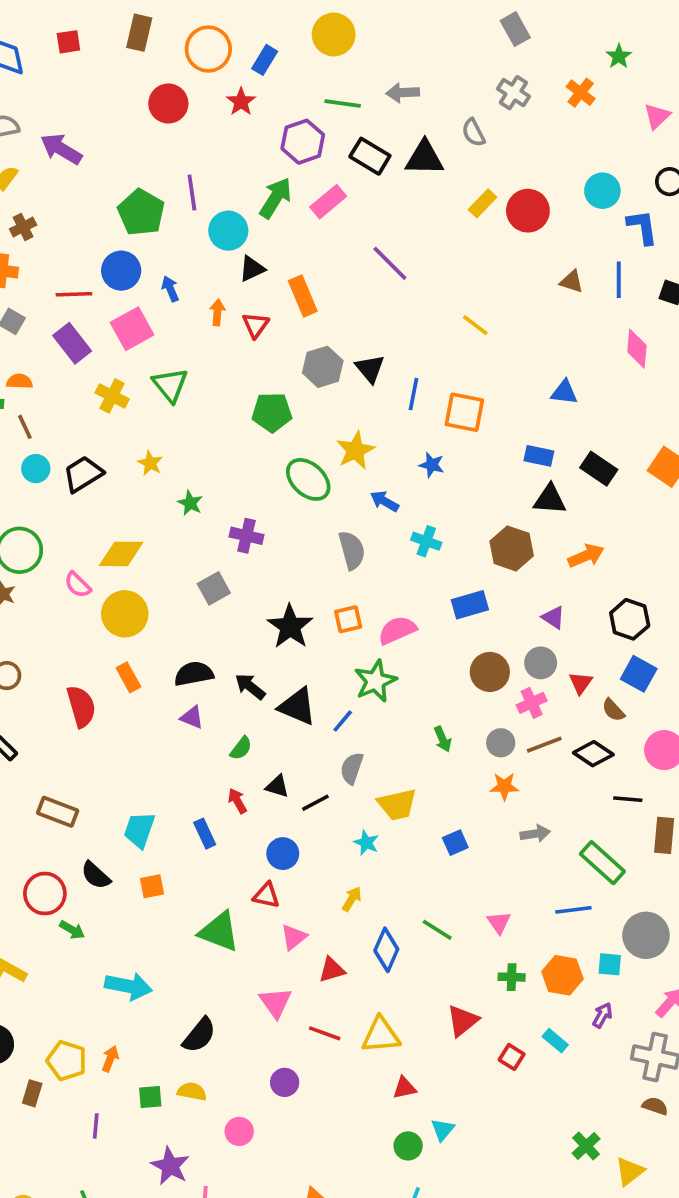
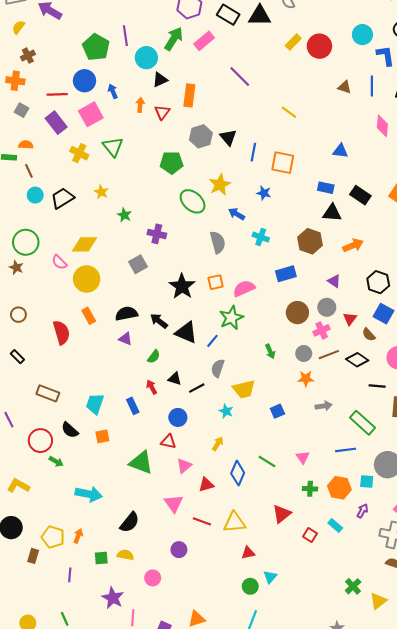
orange rectangle: (303, 296) -> (189, 95), turned 30

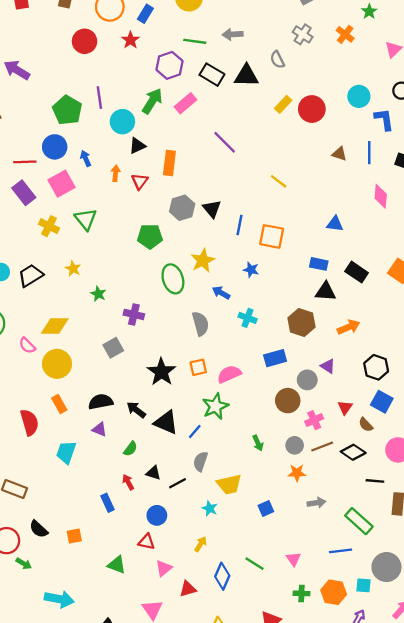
green ellipse: (193, 201) -> (173, 279), turned 30
gray circle: (327, 307) -> (307, 380), moved
cyan trapezoid: (95, 404) -> (66, 452), moved
green triangle: (141, 463) -> (117, 565), size x0.7

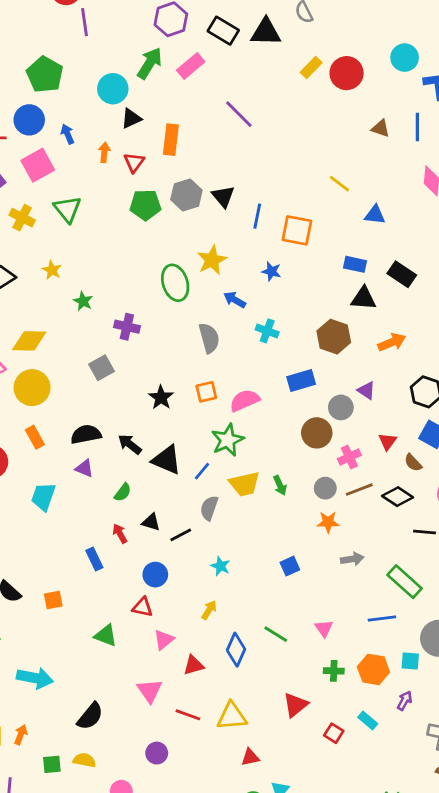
purple line: (99, 98) -> (84, 22), moved
yellow line: (279, 181) -> (339, 184), moved
green pentagon: (150, 236) -> (145, 205), moved
black star: (161, 372) -> (161, 398), size x0.7
yellow trapezoid: (229, 484) -> (245, 484), moved

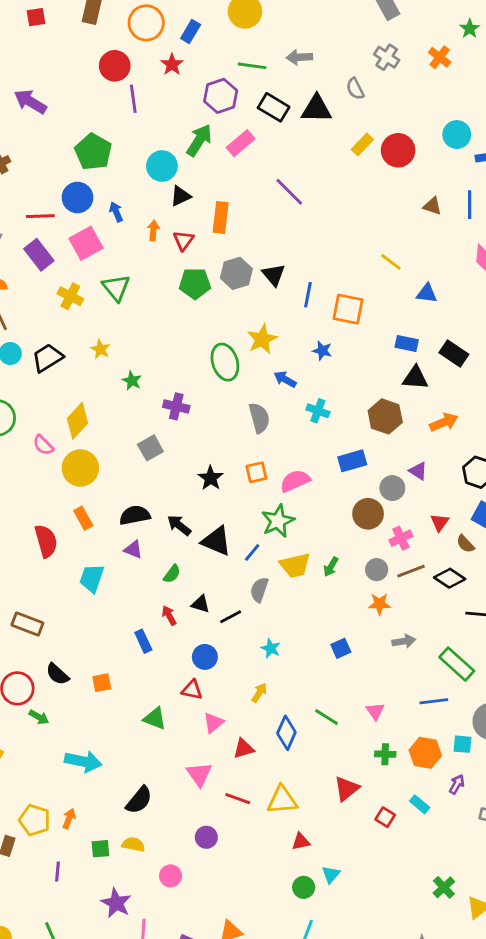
yellow diamond: (29, 341) -> (77, 421), turned -48
green arrow: (280, 485) -> (331, 567), turned 54

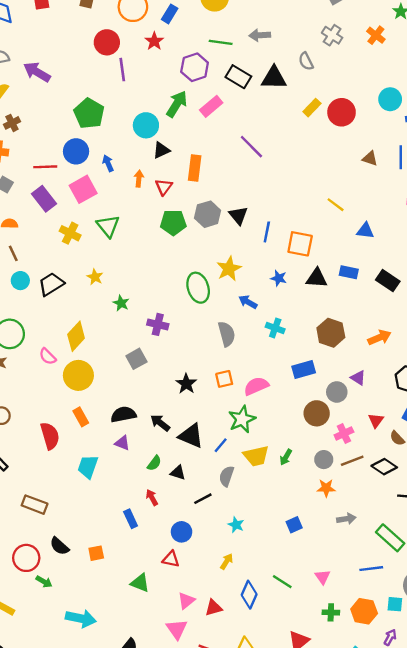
black triangle: (415, 378) -> (317, 278), moved
black triangle: (201, 604) -> (178, 473), moved
pink triangle: (213, 723) -> (186, 601), moved

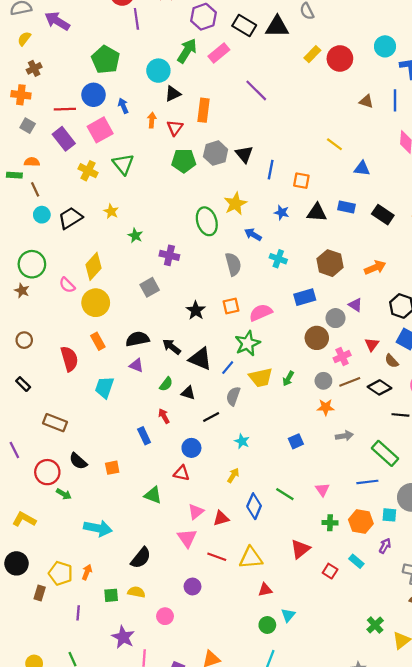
orange square: (300, 244) -> (301, 181), size x0.7

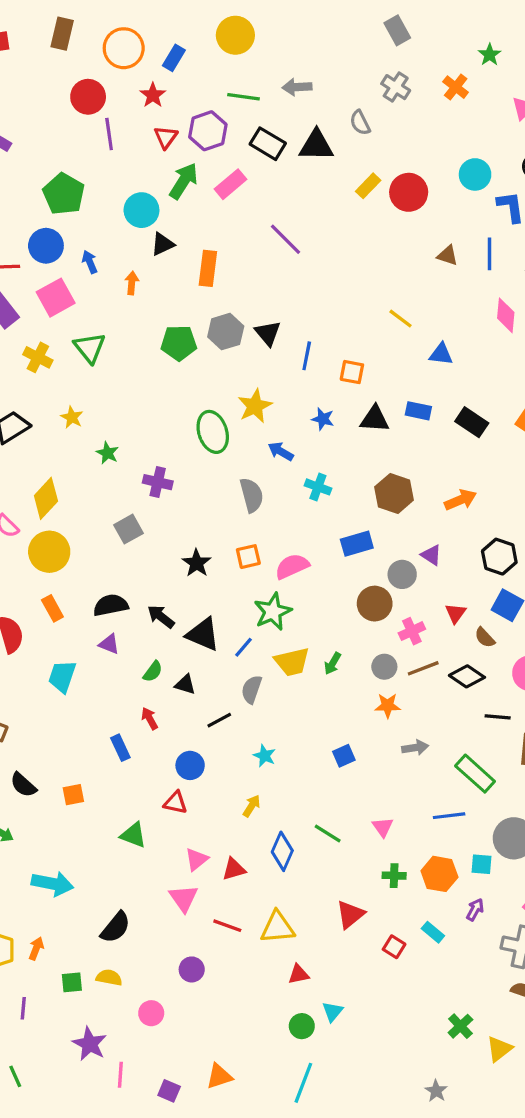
red triangle: (175, 128) -> (166, 137), moved

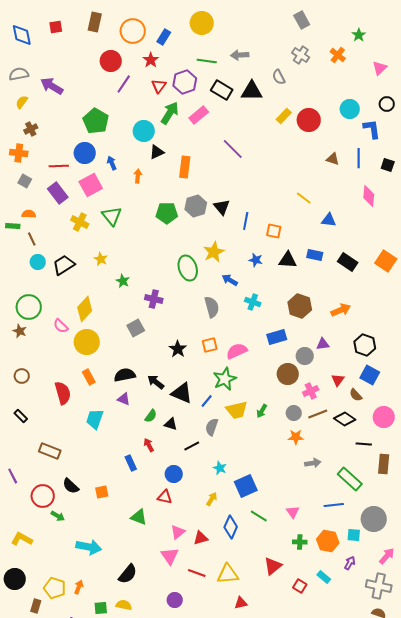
purple line: (109, 134) -> (124, 84), turned 42
purple triangle: (431, 555) -> (323, 344), turned -40
blue square: (344, 756) -> (246, 486), moved, size x1.6

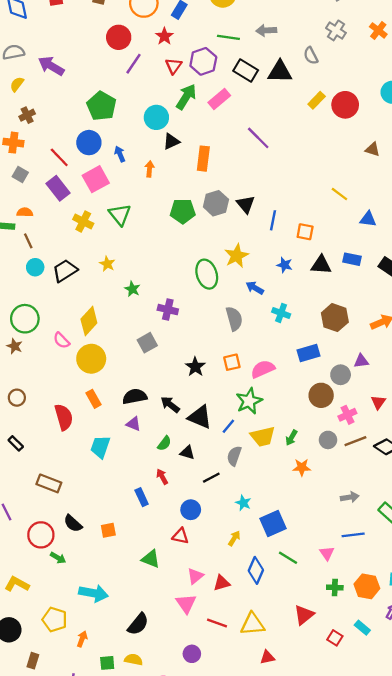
red line: (59, 166) -> (59, 157), turned 48
orange star: (296, 437) -> (302, 467), moved
blue line: (334, 505) -> (353, 535), moved
yellow pentagon: (55, 588) -> (55, 620), moved

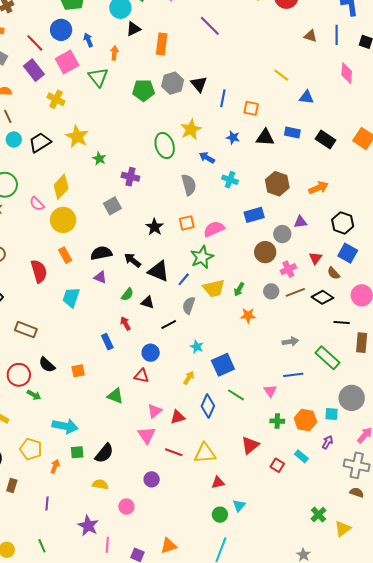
green triangle: (120, 215) -> (98, 77), moved
yellow star: (107, 264) -> (77, 136), size x1.6
green square: (107, 663) -> (77, 452), moved

